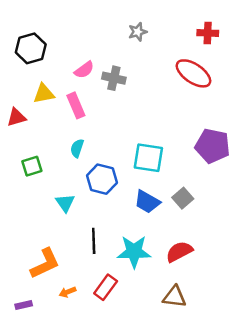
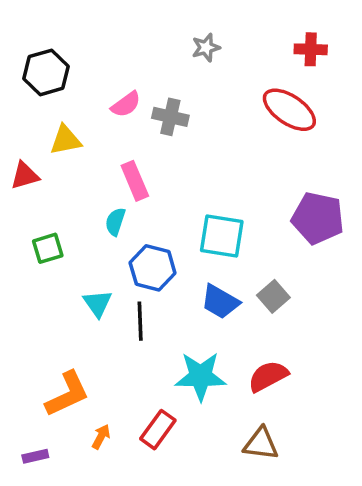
pink rectangle: (76, 105) -> (135, 181), moved
black line: (94, 241) -> (140, 321), moved
orange arrow: (68, 292) -> (101, 437), turned 140

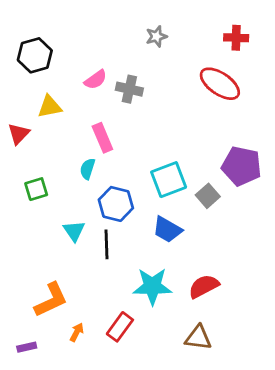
red triangle: (25, 175) -> (19, 134), turned -30
cyan square: (222, 236) -> (169, 180), turned -30
gray square: (273, 296) -> (208, 196), moved

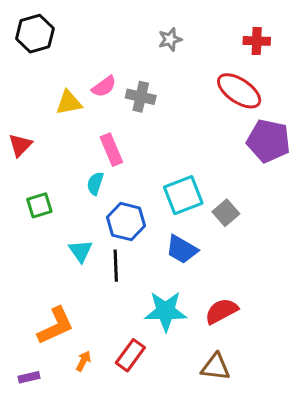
black hexagon: (35, 55) -> (35, 34), moved
yellow triangle: (50, 107) -> (69, 103), moved
purple pentagon: (242, 166) -> (268, 141), moved

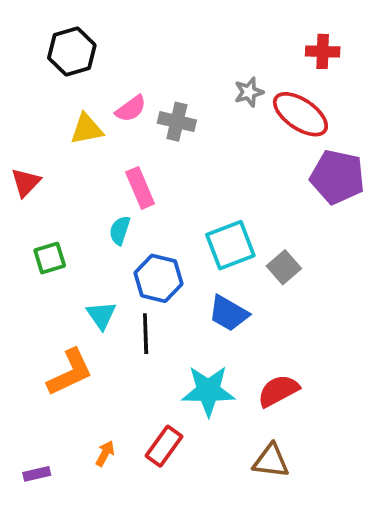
black hexagon: (35, 34) -> (72, 51), moved
gray star: (170, 39) -> (249, 92), moved
orange L-shape: (56, 326) -> (70, 372), moved

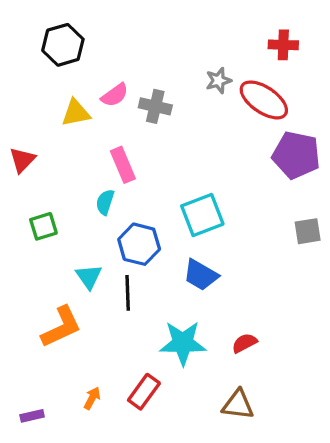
gray square: (284, 267) -> (308, 231), moved, turned 32
red semicircle: (278, 391) -> (244, 343), size x0.7

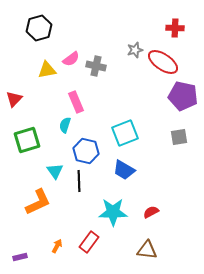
green square: (43, 226) -> (27, 140), size x1.5
gray square: (308, 231) -> (179, 137), moved

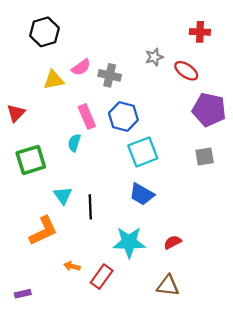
red ellipse: (163, 62) -> (186, 71), size x0.7
blue hexagon: (86, 151) -> (123, 116), moved
orange arrow: (57, 246) -> (72, 266), moved, turned -104

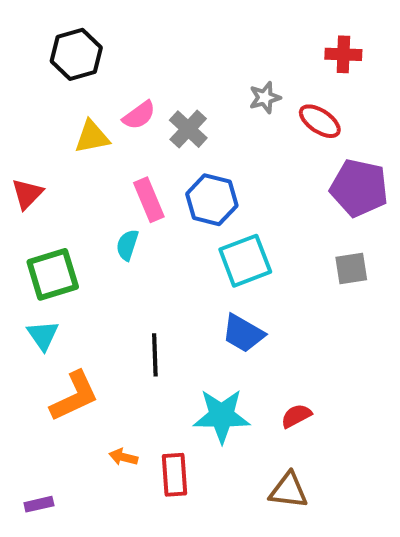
gray cross: (110, 75) -> (188, 129), turned 30
cyan triangle: (63, 195) -> (43, 335), moved
red rectangle: (102, 277) -> (174, 475), turned -40

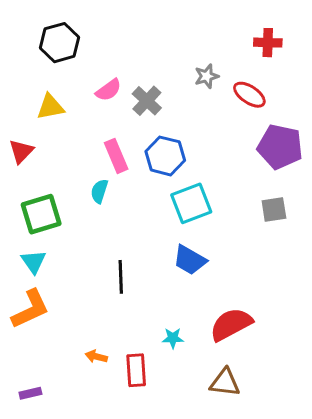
yellow triangle: (92, 137) -> (50, 107), moved
orange L-shape: (74, 396) -> (30, 309), moved
cyan star: (222, 416) -> (173, 338), moved, size x0.5
red semicircle: (296, 416) -> (231, 324), size x1.8

